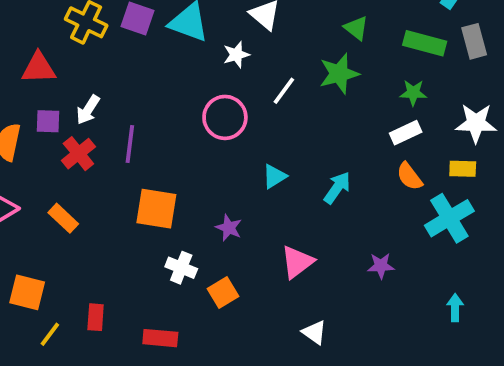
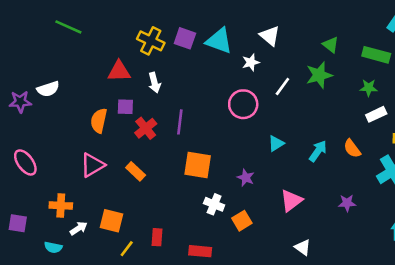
white arrow: (88, 110) -> (155, 83), moved, turned -48
white rectangle: (406, 133) -> (376, 114), moved
orange semicircle: (409, 176) -> (352, 149), moved

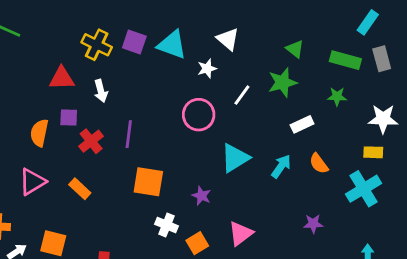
white rectangle: (376, 114) -> (302, 124), moved
cyan triangle: (276, 143) -> (235, 158), size x1.6
pink triangle: (291, 200) -> (241, 233), moved

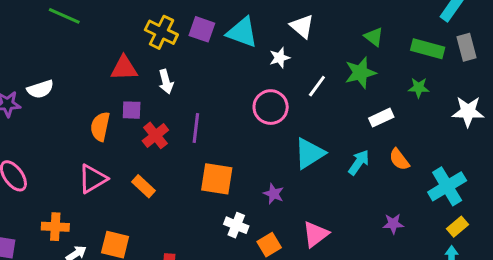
yellow rectangle: (373, 152) -> (458, 227), moved, turned -42

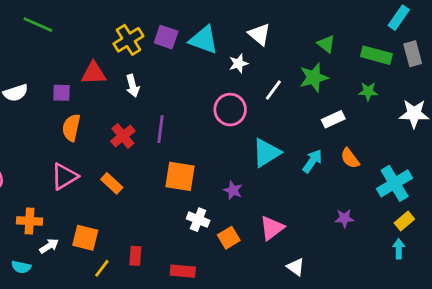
yellow cross: (161, 32) -> (128, 40), turned 32
purple square: (132, 110) -> (62, 93), moved

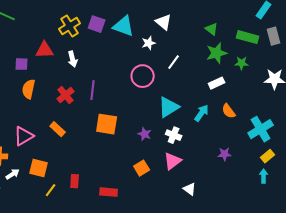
green star: (314, 77) -> (217, 53), moved
pink triangle: (64, 176) -> (24, 136), moved
white cross: (198, 220) -> (174, 135), moved

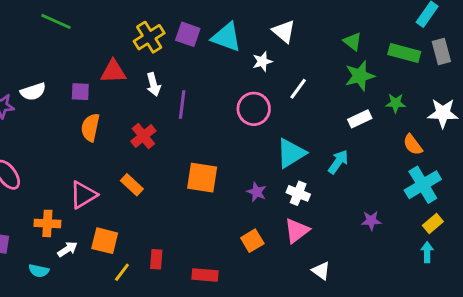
green star: (242, 63) -> (396, 103), moved
purple line: (93, 90) -> (182, 105), moved
orange semicircle: (229, 111) -> (413, 145), moved

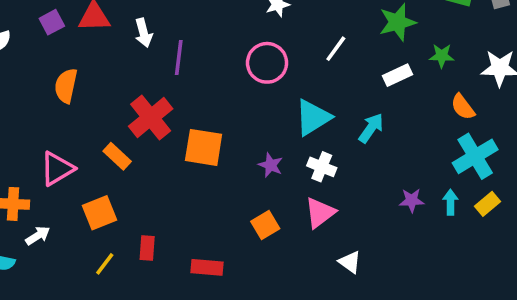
white line: (298, 89) -> (336, 49), moved
purple square: (80, 92) -> (52, 22), moved, turned -30
red cross: (143, 136) -> (151, 117), moved, size x1.4
orange square: (105, 241) -> (99, 213), moved, turned -36
cyan arrow: (427, 252) -> (450, 202), moved

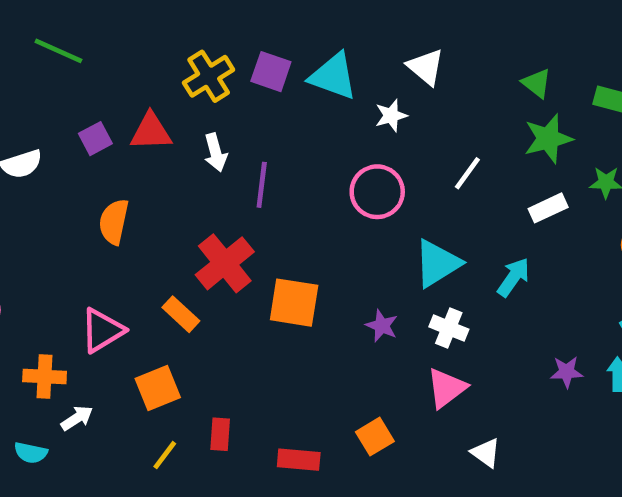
orange square: (265, 225) -> (375, 437), moved

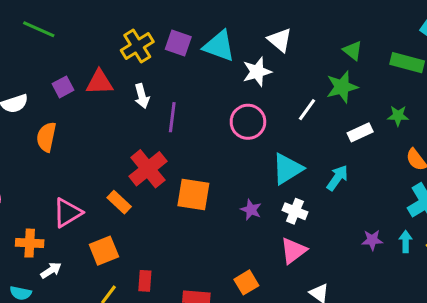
white star: (391, 115) -> (257, 72), size x1.4
green star: (548, 139) -> (342, 87), moved
orange semicircle: (114, 222) -> (46, 137), moved

